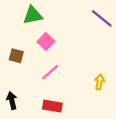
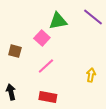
green triangle: (33, 15) -> (58, 21), moved

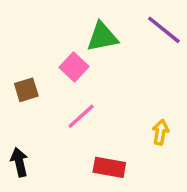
brown square: (15, 51) -> (26, 90), turned -32
red rectangle: (48, 97) -> (109, 167), moved

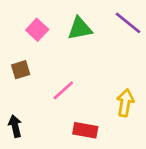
pink square: (74, 67) -> (37, 30), moved
yellow arrow: (160, 132) -> (125, 103), size x1.4

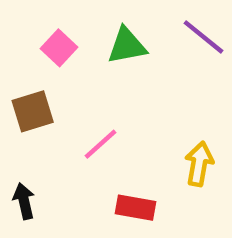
brown square: (21, 70) -> (33, 111), size x1.4

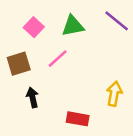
pink line: (101, 144) -> (58, 59), moved
black arrow: (24, 201) -> (33, 98), moved

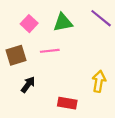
pink line: (58, 59) -> (50, 51), turned 36
black arrow: (33, 98) -> (28, 85), turned 49

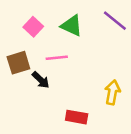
green triangle: (63, 22) -> (72, 26), turned 36
black arrow: (28, 85) -> (41, 80), moved, turned 98

